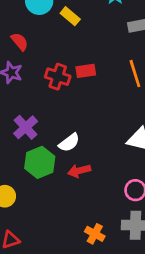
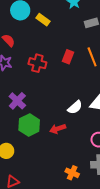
red rectangle: (86, 71) -> (68, 57), moved, turned -56
white semicircle: (69, 143) -> (75, 107), moved

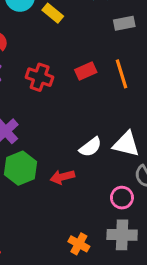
red rectangle: (68, 57) -> (86, 71), turned 40

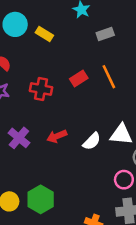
green hexagon: (21, 168) -> (41, 199), moved
red arrow: (62, 177) -> (57, 136), moved

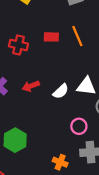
red rectangle: (79, 78) -> (51, 37), turned 32
pink circle: (124, 180) -> (79, 126), moved

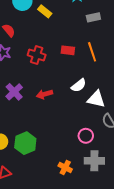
white semicircle: (61, 91) -> (79, 85), moved

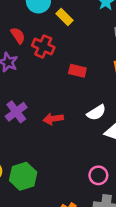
red rectangle: (68, 50) -> (77, 71), moved
red cross: (37, 55) -> (43, 46), moved

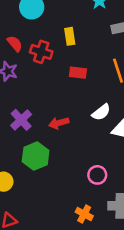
yellow rectangle: (65, 17) -> (70, 36), moved, turned 42
pink circle: (98, 175) -> (97, 175), moved
green hexagon: (23, 176) -> (36, 156), moved

